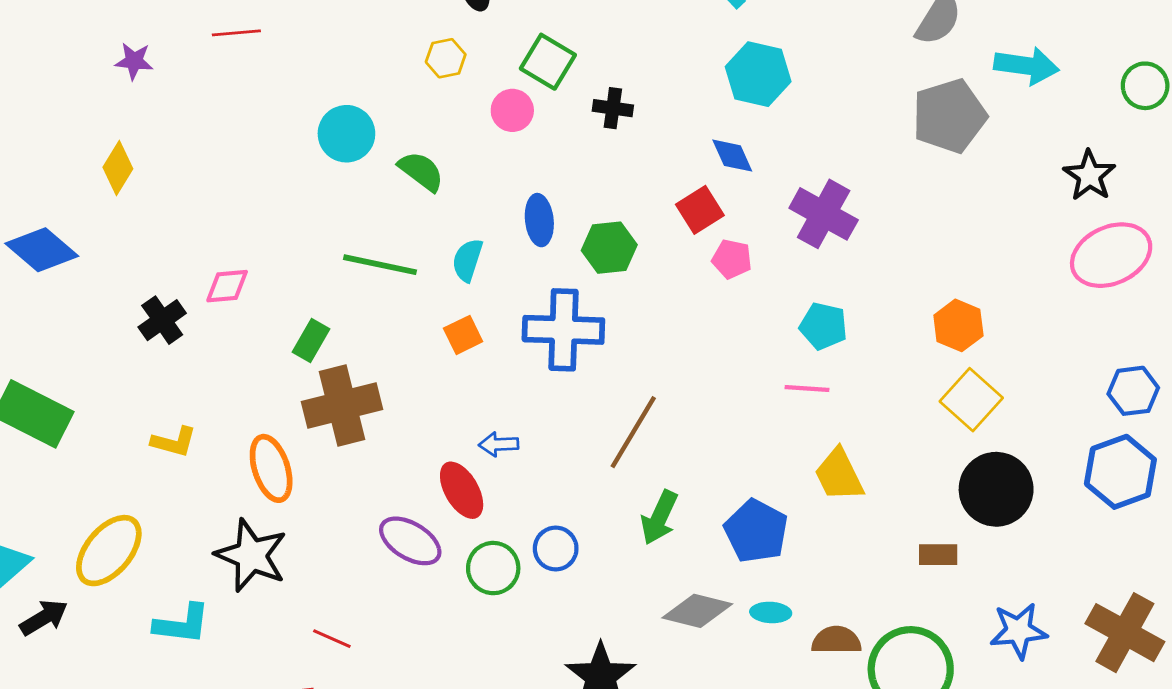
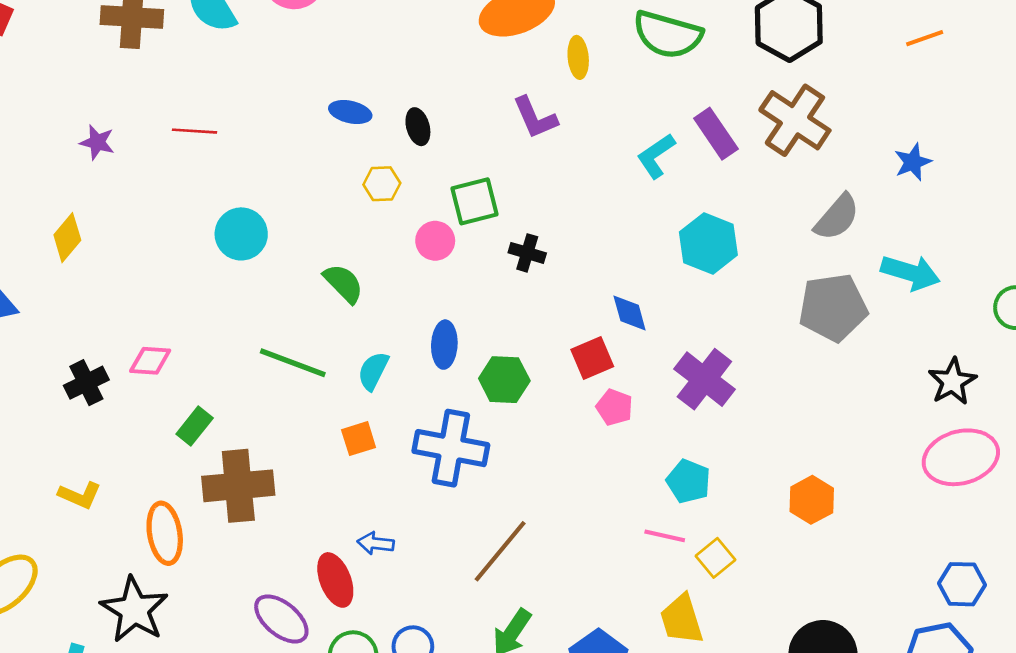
green square: (548, 62) -> (475, 201), turned 36
cyan hexagon: (758, 74) -> (708, 243), moved
cyan circle: (346, 134) -> (241, 234), moved
green rectangle: (311, 341) -> (195, 426), moved
yellow square: (971, 400) -> (716, 558), moved, size x0.7

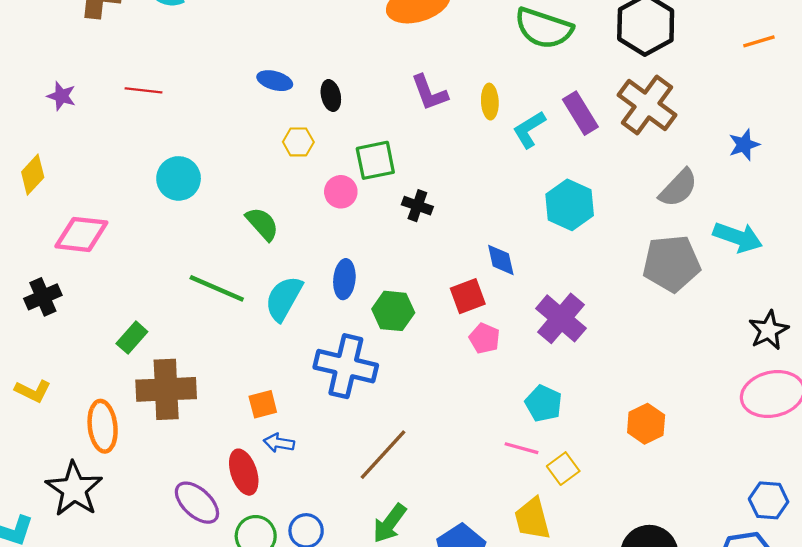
yellow ellipse: (578, 57) -> (490, 102), moved
pink diamond: (150, 361) -> (81, 234), moved, size x1.5
cyan semicircle: (373, 371) -> (284, 298), size x1.4
orange square: (359, 439) -> (263, 404), moved

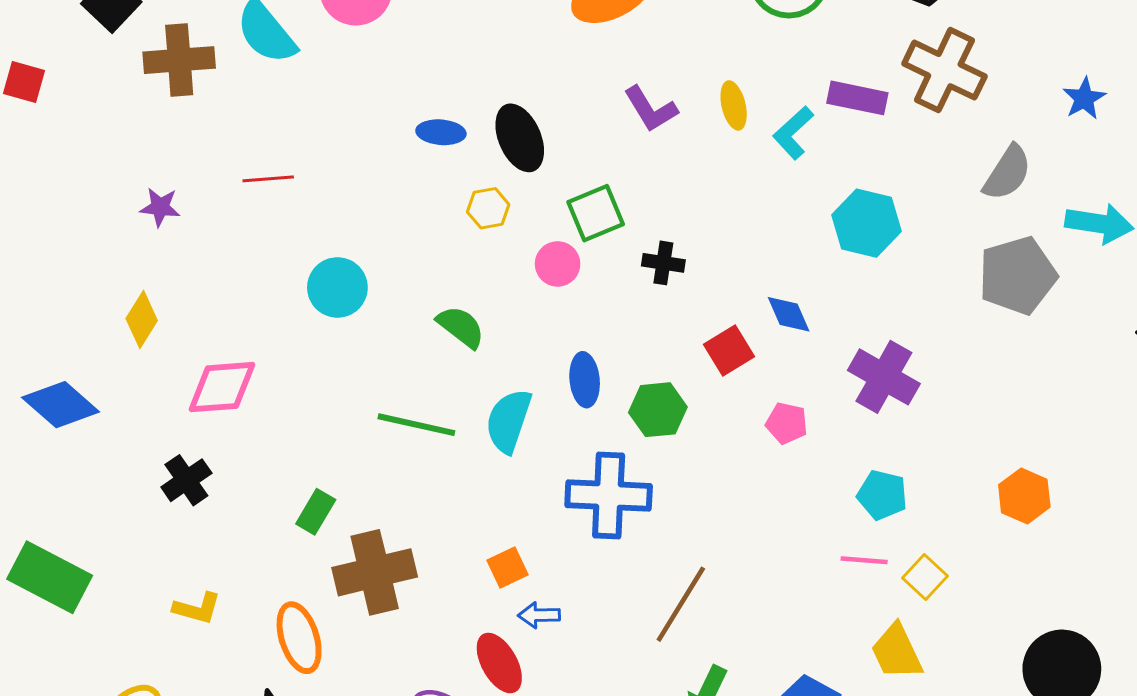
black ellipse: (331, 96) -> (520, 138), size x1.6
purple rectangle: (580, 113) -> (857, 98), turned -36
red square: (468, 296) -> (729, 350), moved

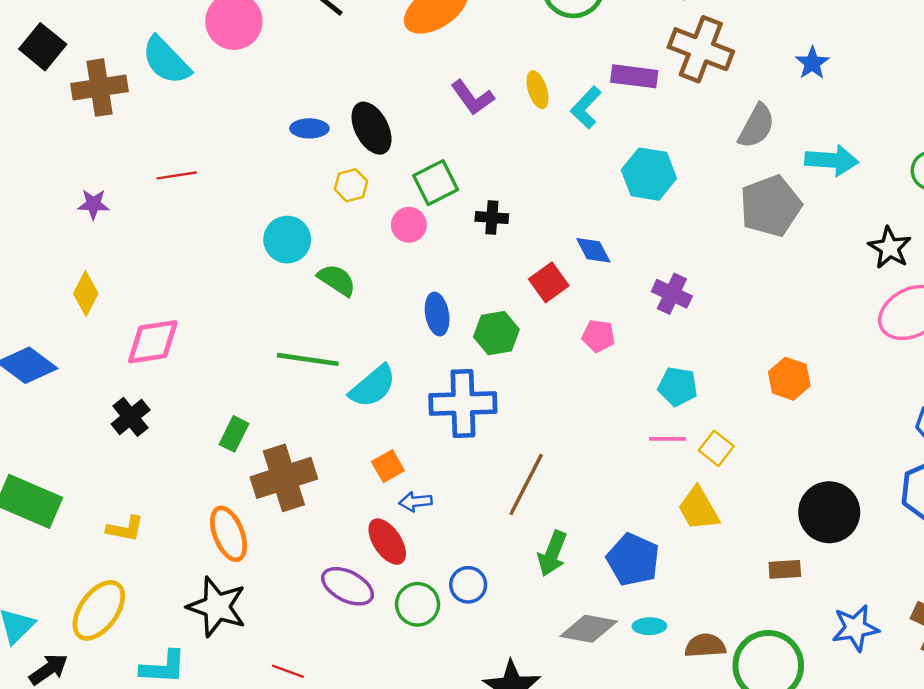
cyan circle: (337, 287) -> (287, 240), moved
purple cross: (884, 377) -> (672, 294), size x0.7
cyan semicircle: (508, 421) -> (373, 386), moved, turned -144
yellow L-shape: (197, 608) -> (125, 529), moved

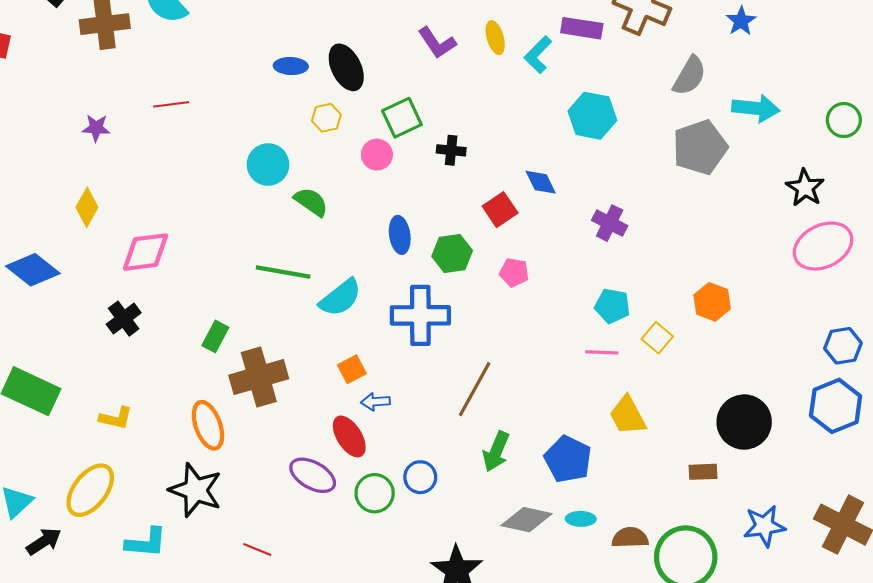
pink pentagon: (598, 336) -> (514, 272), moved
yellow square: (716, 448) -> (657, 338), moved

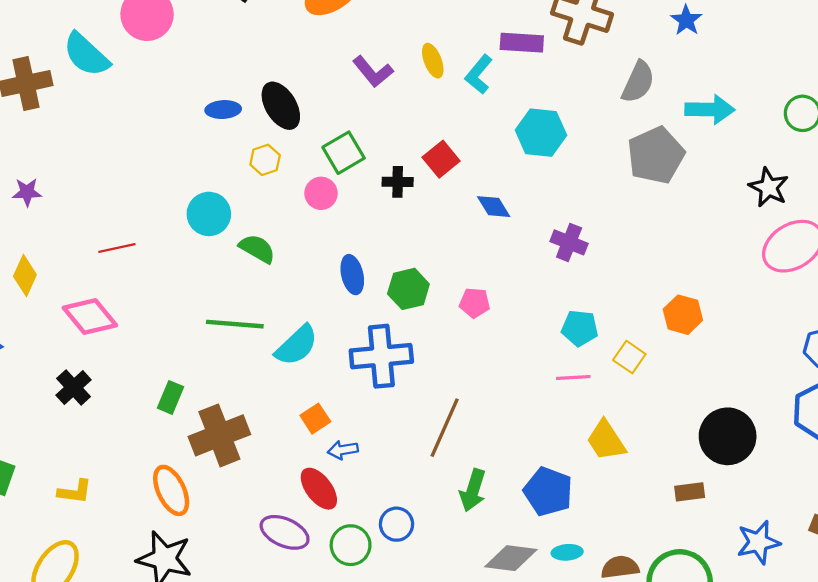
red line: (171, 104) -> (117, 248), moved
red square: (500, 210) -> (441, 159), moved
pink diamond: (146, 252) -> (90, 316), turned 63

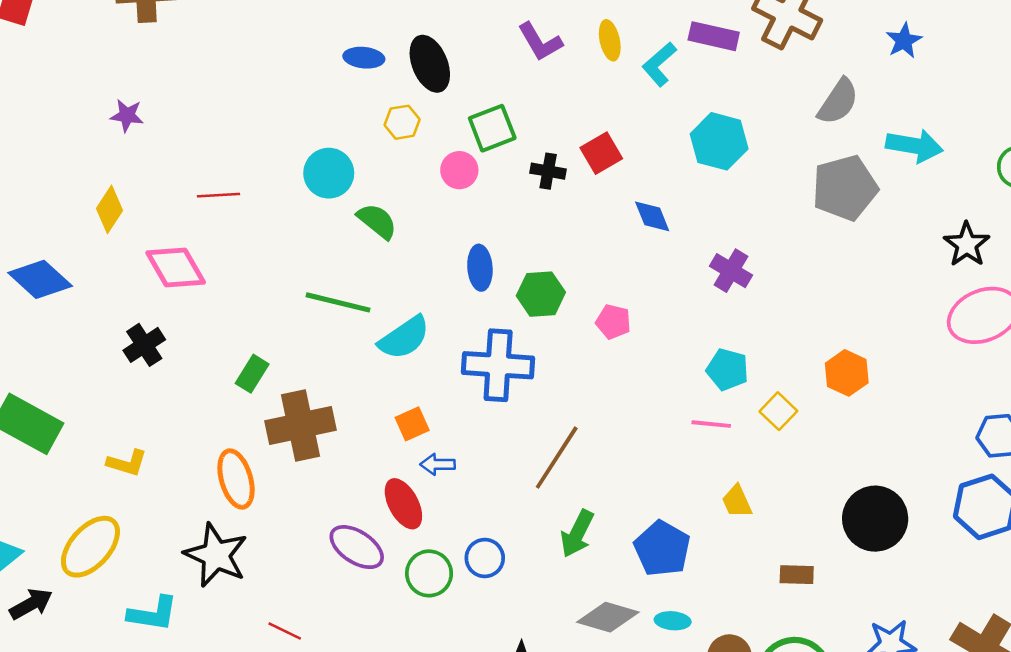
yellow trapezoid: (606, 441) -> (737, 501), size x0.7
brown rectangle: (690, 492) -> (797, 575), moved

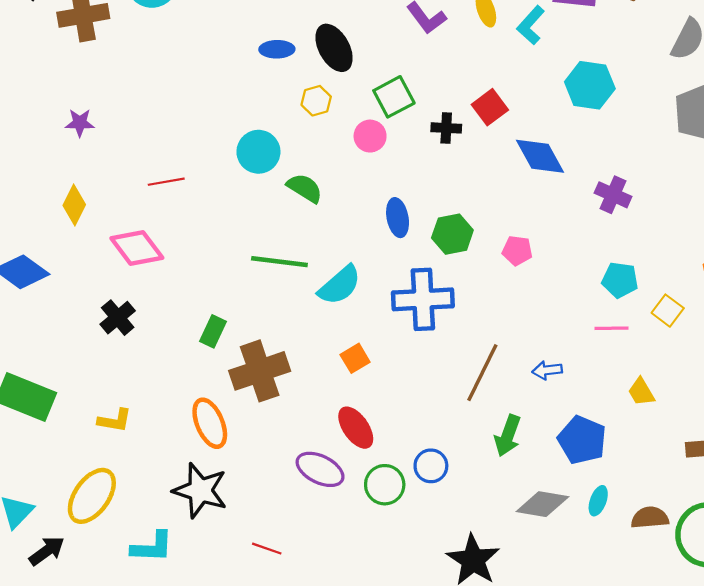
blue diamond: (652, 216) -> (540, 156), size x1.5
blue arrow: (438, 464) -> (547, 370), moved
cyan ellipse: (673, 621) -> (598, 501), turned -68

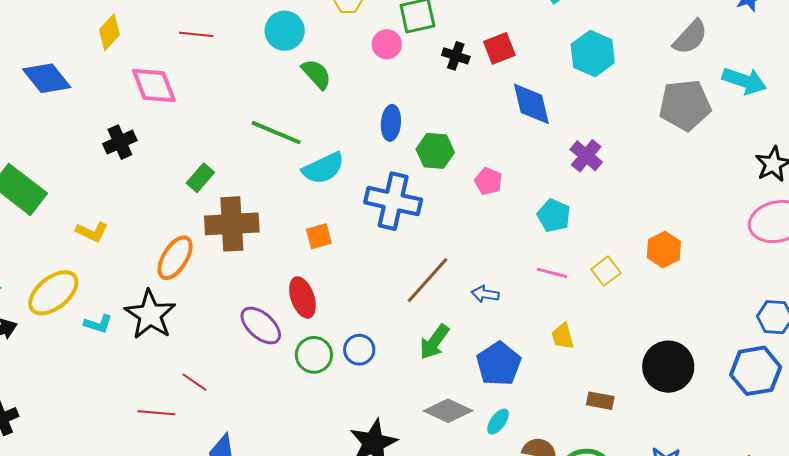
cyan pentagon: (620, 280) -> (554, 216), moved
orange ellipse: (210, 423) -> (175, 258), turned 39
cyan L-shape: (152, 547) -> (98, 324), moved, size x0.7

